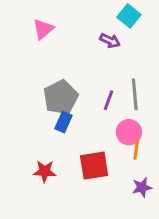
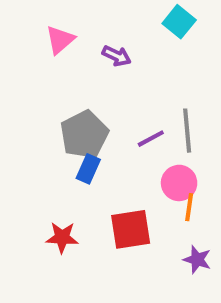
purple arrow: (110, 41) -> (117, 56), moved
purple line: (109, 100) -> (151, 139), turned 42
purple star: (142, 187) -> (197, 260), turned 30

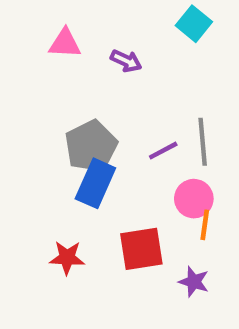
pink triangle: (60, 40) -> (65, 43), turned 44
blue rectangle: (88, 169) -> (95, 183), size x1.5
purple star: (197, 260) -> (194, 282), moved

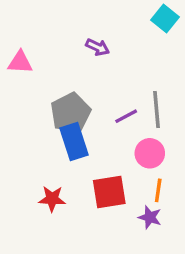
cyan square: (194, 24) -> (165, 19), moved
pink triangle: (65, 43) -> (20, 62), moved
blue rectangle: (95, 183) -> (74, 141), turned -42
orange line: (205, 225) -> (158, 190), moved

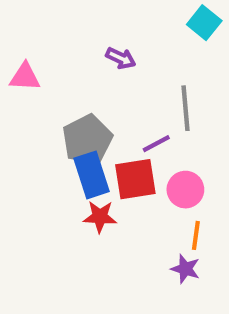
gray line: (157, 109) -> (185, 108), moved
red square: (109, 192) -> (135, 179), moved
red star: (52, 199) -> (100, 217), moved

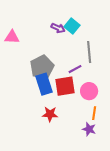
cyan square: (204, 23) -> (72, 26), moved
red star: (100, 217) -> (50, 114), moved

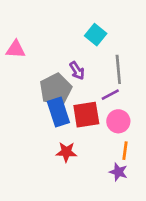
purple arrow: (58, 28) -> (77, 71), moved, turned 32
purple line: (75, 69) -> (110, 95), moved

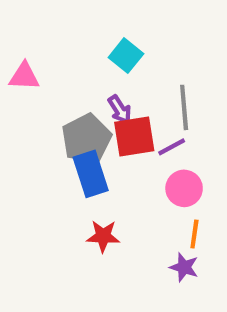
cyan square: (96, 35) -> (126, 56), moved
red square: (86, 115) -> (134, 136), moved

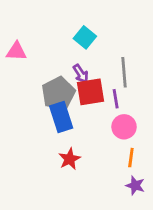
purple line: (172, 147) -> (116, 99), turned -72
red star: (103, 236) -> (70, 159), turned -30
purple star: (184, 267) -> (135, 185), moved

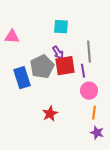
cyan square: (85, 37) -> (61, 27), turned -35
blue rectangle: (61, 117) -> (22, 78), moved

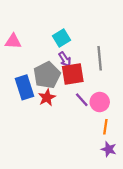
cyan square: (61, 27) -> (62, 38), moved, turned -35
purple line: (83, 71) -> (82, 100), moved, turned -32
red star: (50, 114) -> (47, 98), moved

